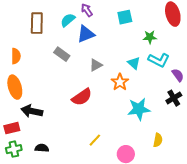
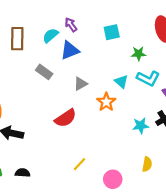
cyan star: (139, 109) -> (141, 126), moved, size x0.7

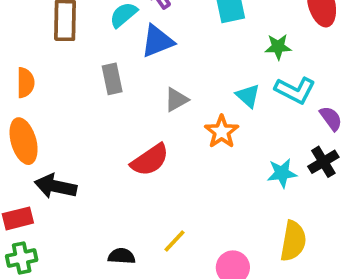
gray rectangle: (44, 72) -> (112, 79), turned 42
yellow semicircle: (147, 164) -> (293, 241), size x1.5
black semicircle: (23, 173) -> (122, 256), moved

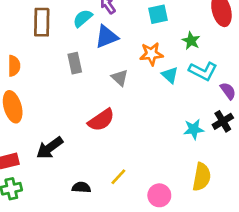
green star: (278, 47) -> (191, 41), turned 30
gray triangle: (176, 100) -> (120, 78), turned -48
orange star: (222, 132) -> (151, 54), moved, turned 30
black arrow: (56, 186) -> (50, 148), moved, turned -48

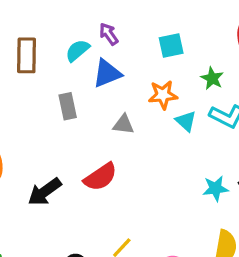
gray triangle: (120, 78) -> (123, 124), turned -36
black arrow: (50, 148) -> (45, 192), moved

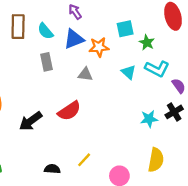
cyan square: (171, 46) -> (125, 29), moved
cyan semicircle: (77, 50) -> (45, 31), moved, turned -90
orange star: (163, 95) -> (99, 47), moved

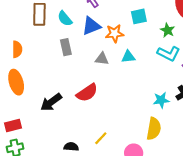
green star: (147, 42) -> (167, 30), moved
cyan triangle: (129, 72) -> (128, 57), moved, turned -48
yellow semicircle: (156, 160) -> (154, 129), moved

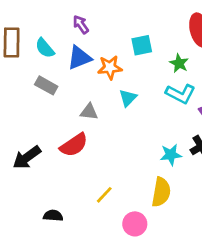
gray rectangle: (66, 47) -> (46, 85), turned -49
cyan triangle: (128, 57) -> (128, 98), turned -40
gray triangle: (102, 59) -> (89, 112), moved
yellow line: (101, 138) -> (104, 195), moved

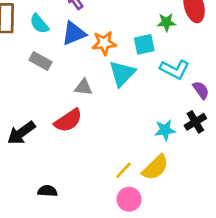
cyan square: (142, 45) -> (144, 44), moved
green star: (179, 63) -> (166, 22), moved, turned -30
cyan triangle: (128, 98) -> (122, 73), size x1.5
yellow semicircle: (161, 192) -> (155, 167), turned 36
yellow line: (104, 195) -> (124, 170), moved

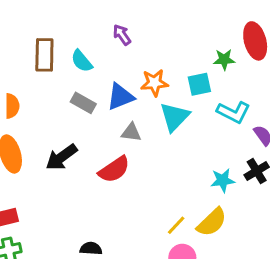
blue triangle: (74, 33) -> (120, 97), moved
black arrow: (21, 133) -> (62, 157), moved

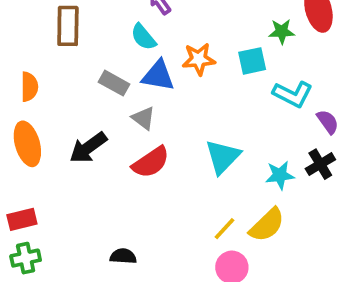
cyan semicircle: (82, 61) -> (143, 37), moved
blue triangle: (120, 97) -> (158, 76), turned 32
cyan triangle: (175, 117) -> (223, 157), moved
gray triangle: (131, 132) -> (143, 118), moved, turned 30

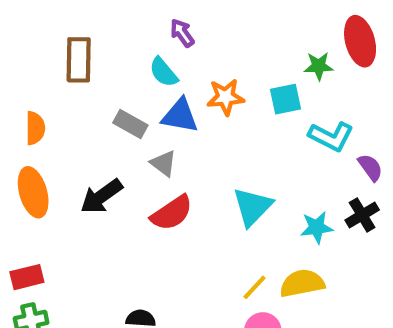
yellow semicircle: (267, 225) -> (302, 283), turned -147

